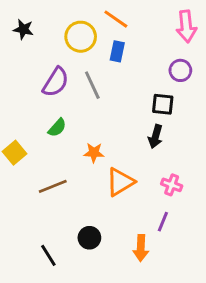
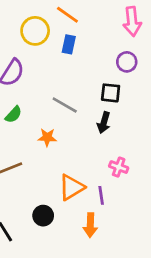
gray line: (92, 85) -> (65, 105), moved, turned -35
orange triangle: (120, 182) -> (71, 187), moved
purple line: (163, 222) -> (101, 195), moved, turned -30

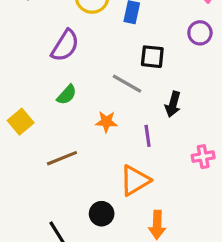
black square: (111, 93) -> (152, 57), moved
pink cross: (119, 167) -> (203, 157), moved, turned -30
purple line: (101, 195) -> (148, 136), moved

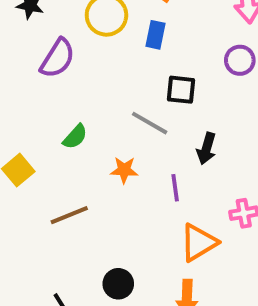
purple semicircle: (65, 46) -> (57, 58), moved
orange triangle: (135, 180) -> (199, 243), moved

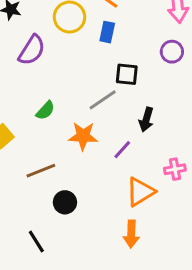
gray line: (150, 123) -> (103, 100), turned -64
orange star: (124, 170) -> (83, 136), size x1.4
purple line: (175, 188) -> (122, 150), turned 50
black circle: (118, 284) -> (65, 202), moved

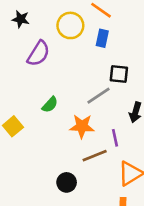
purple line: (122, 150) -> (115, 138), turned -54
brown line: (41, 171) -> (95, 156), moved

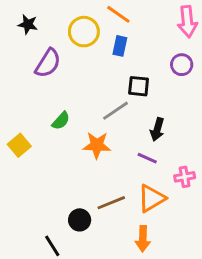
purple line: (115, 138) -> (147, 158), moved, turned -54
brown line: (95, 156) -> (111, 203), moved
black circle: (67, 182) -> (80, 220), moved

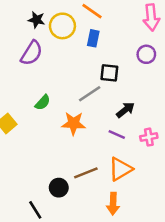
black star: (28, 24) -> (37, 20), moved
black arrow: (157, 129) -> (125, 110), turned -144
pink cross: (185, 177) -> (149, 137), moved

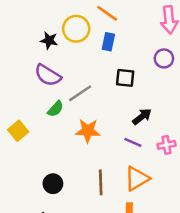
black star: (37, 20) -> (49, 40), moved
purple semicircle: (32, 53) -> (48, 75), moved, turned 90
gray line: (90, 94) -> (80, 93), moved
brown line: (86, 173) -> (101, 182), turned -70
black circle: (59, 188) -> (53, 184), moved

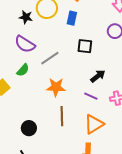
green semicircle: (56, 109) -> (23, 70), moved
brown line: (101, 182) -> (62, 116), moved

